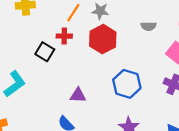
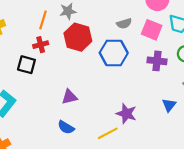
gray semicircle: (149, 26) -> (124, 24), moved
blue hexagon: (127, 84) -> (114, 53), moved

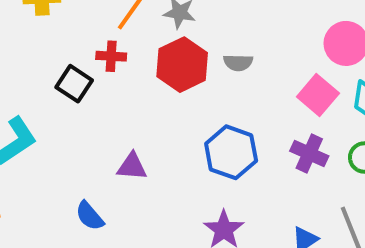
gray semicircle: (124, 24) -> (238, 63), moved
blue hexagon: (114, 53) -> (231, 152), moved
blue semicircle: (66, 127) -> (90, 216), moved

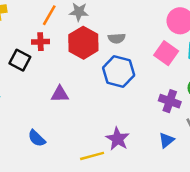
blue hexagon: (231, 152) -> (119, 71), moved
purple cross: (309, 154) -> (170, 101), moved
purple triangle: (132, 167) -> (60, 94), moved

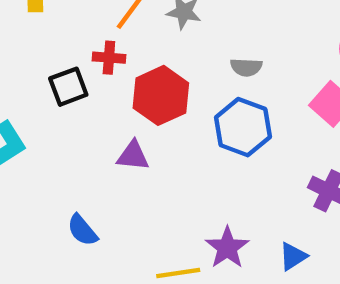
red hexagon: (83, 43) -> (161, 95), moved
black square: (20, 60) -> (68, 87), turned 35
blue triangle: (166, 140) -> (293, 256), moved

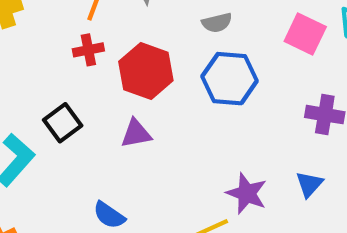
black square: (68, 87) -> (63, 123), moved

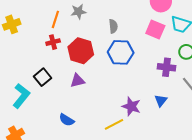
gray semicircle: (217, 23) -> (113, 26), turned -80

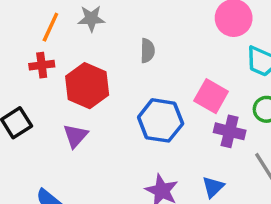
pink square: (155, 30) -> (211, 96), moved
blue hexagon: (121, 52) -> (161, 120), moved
purple triangle: (78, 81) -> (75, 136), turned -42

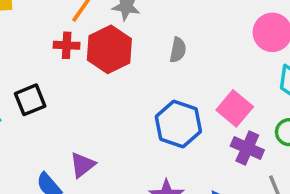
red hexagon: (87, 86) -> (109, 49), moved
purple triangle: (75, 136) -> (82, 165), moved

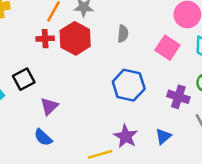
pink square: (235, 108) -> (167, 48), moved
purple triangle: (82, 165) -> (49, 106), moved

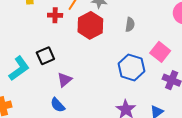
red cross: (45, 39) -> (55, 15), moved
pink square: (167, 48) -> (160, 52), moved

